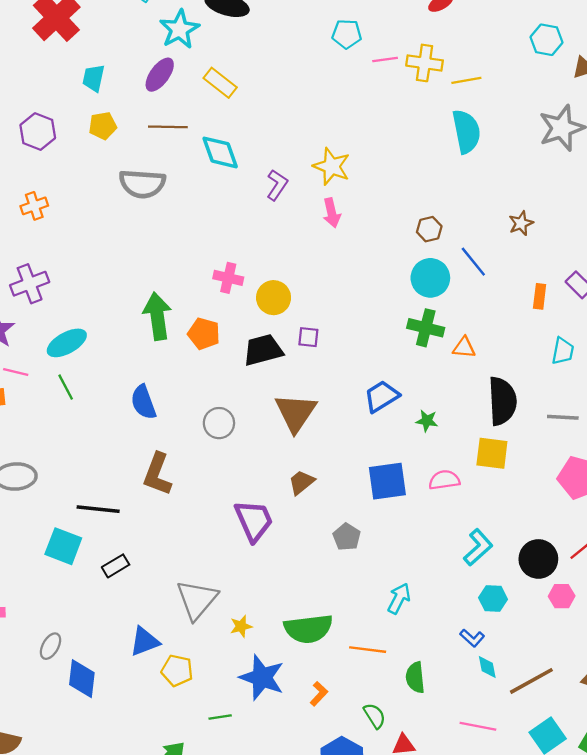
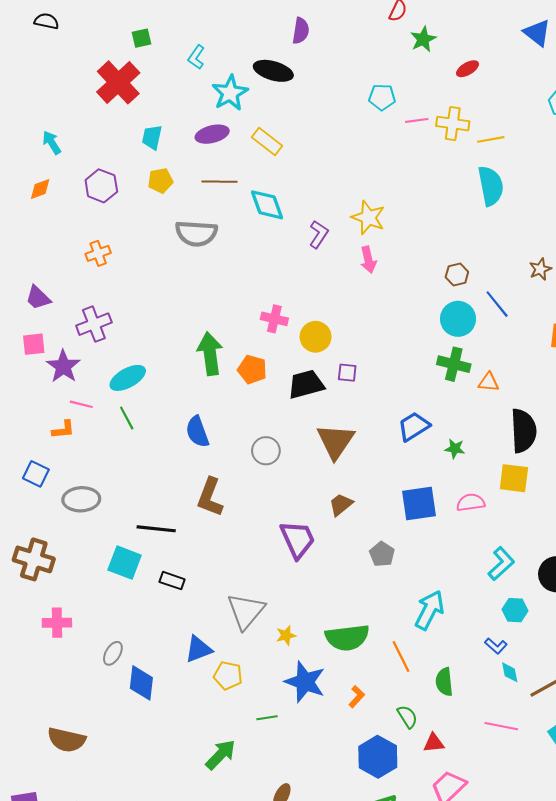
purple ellipse: (160, 75) -> (212, 134), turned 40
black rectangle: (116, 566) -> (172, 581), turned 50
cyan arrow: (399, 598) -> (430, 610), size x1.4
orange line: (368, 650) -> (401, 657), turned 56

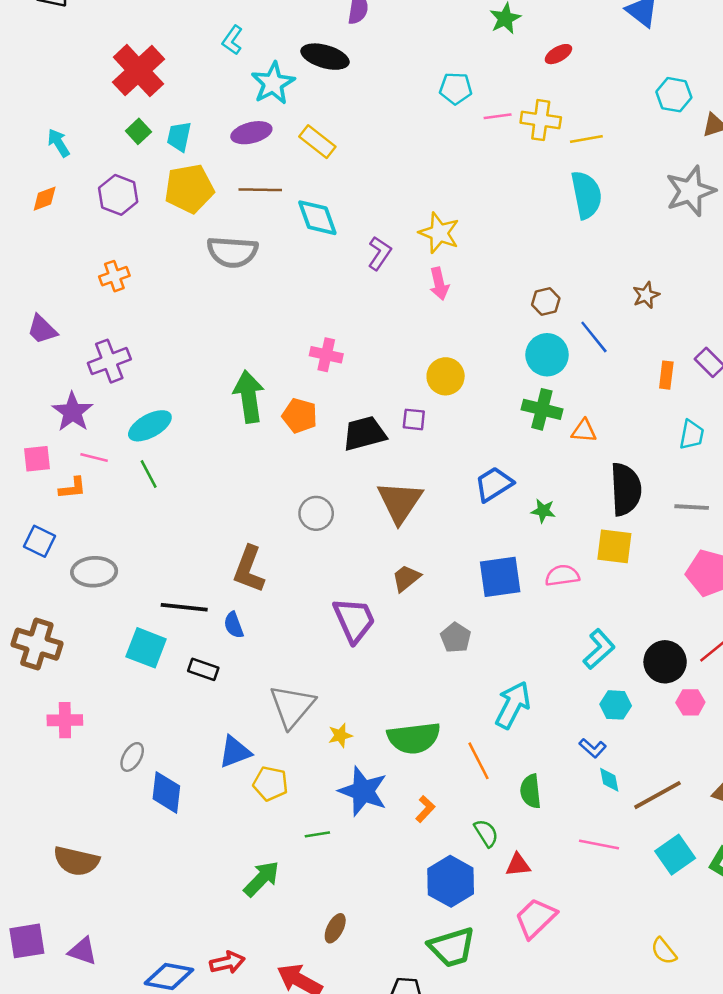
green square: (141, 38) -> (138, 131), moved, turned -30
yellow pentagon: (160, 181) -> (189, 189), size x1.6
yellow circle: (316, 337) -> (446, 376), moved
pink square: (34, 344) -> (37, 459), moved
blue semicircle: (197, 432) -> (234, 625), moved, size x0.7

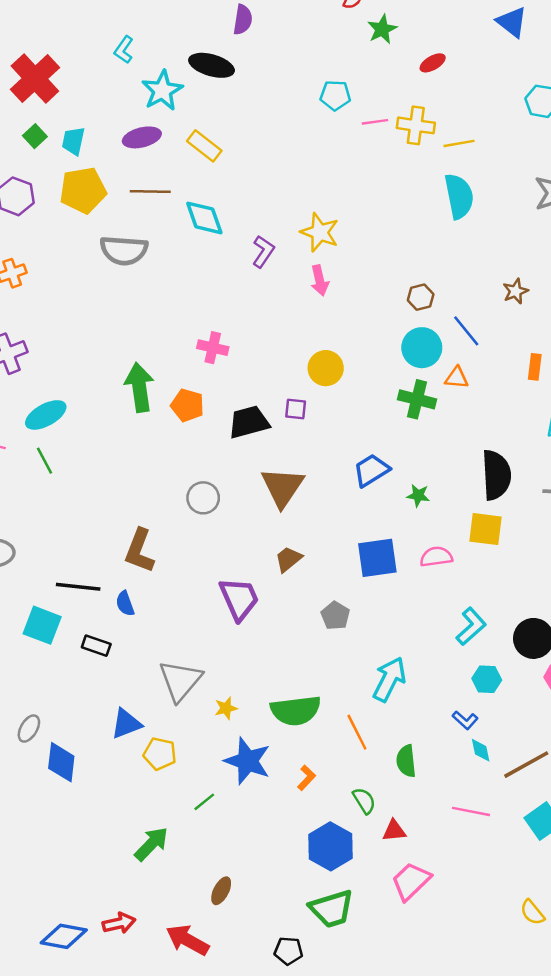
orange triangle: (584, 431) -> (457, 378), moved
green line: (317, 834) -> (204, 802), turned -30

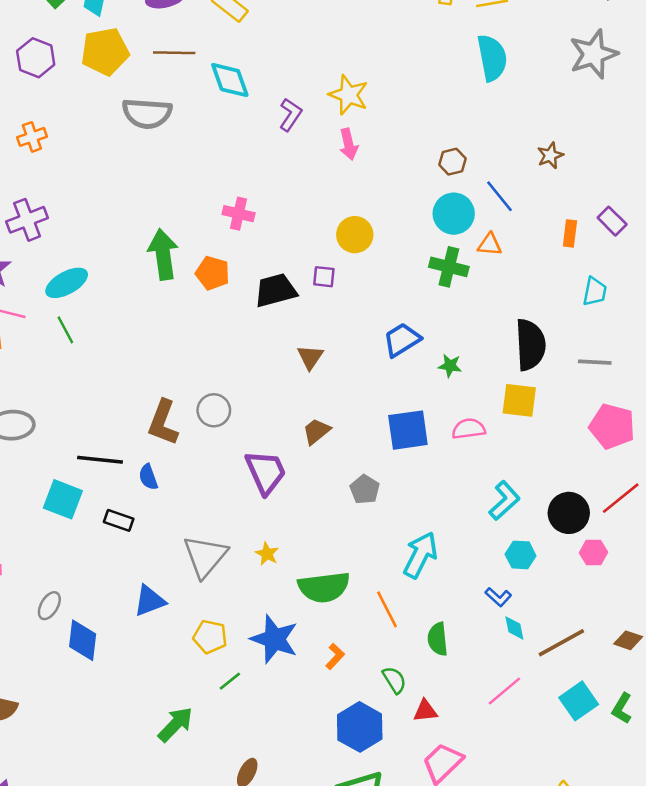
brown triangle: (282, 487) -> (310, 357), size x0.6
gray circle: (203, 498) -> (214, 410), moved
yellow star: (226, 708) -> (267, 554), moved, turned -30
yellow pentagon: (160, 754) -> (210, 637), moved
pink line: (471, 811) -> (504, 691), turned -51

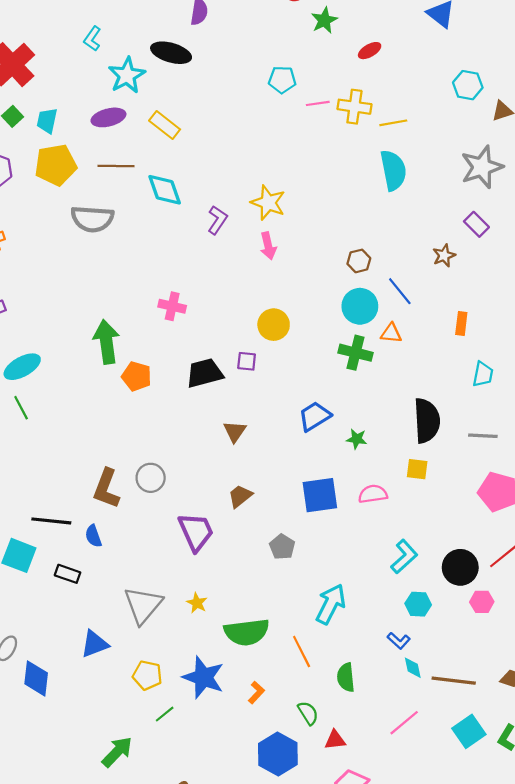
purple rectangle: (612, 221) -> (476, 224), moved
orange pentagon: (213, 273) -> (137, 376), moved
yellow square: (519, 400) -> (417, 469), size x0.7
brown line: (561, 643) -> (454, 681), turned 36

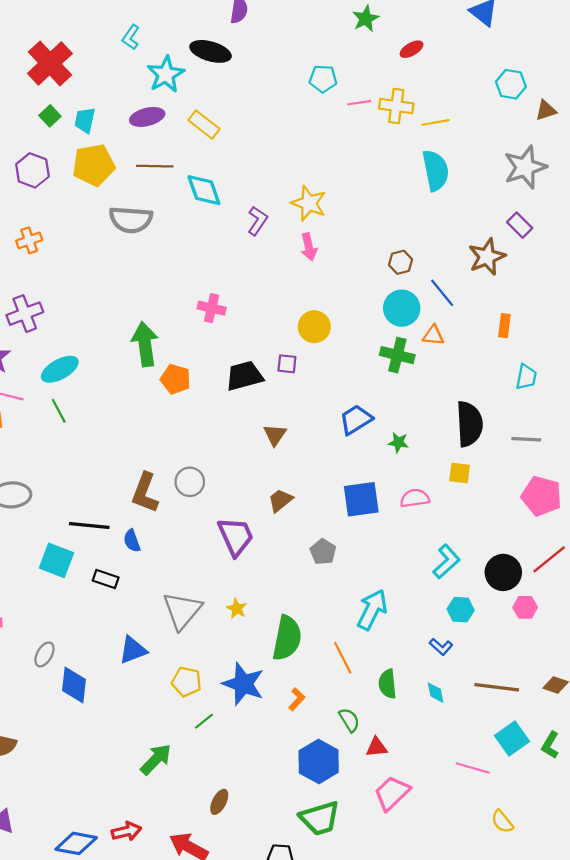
brown star: (444, 256) -> (487, 257), size x1.6
green semicircle: (247, 632) -> (287, 638), turned -72
cyan diamond: (413, 668) -> (436, 693), moved
pink line: (404, 723) -> (473, 768), moved, turned 56

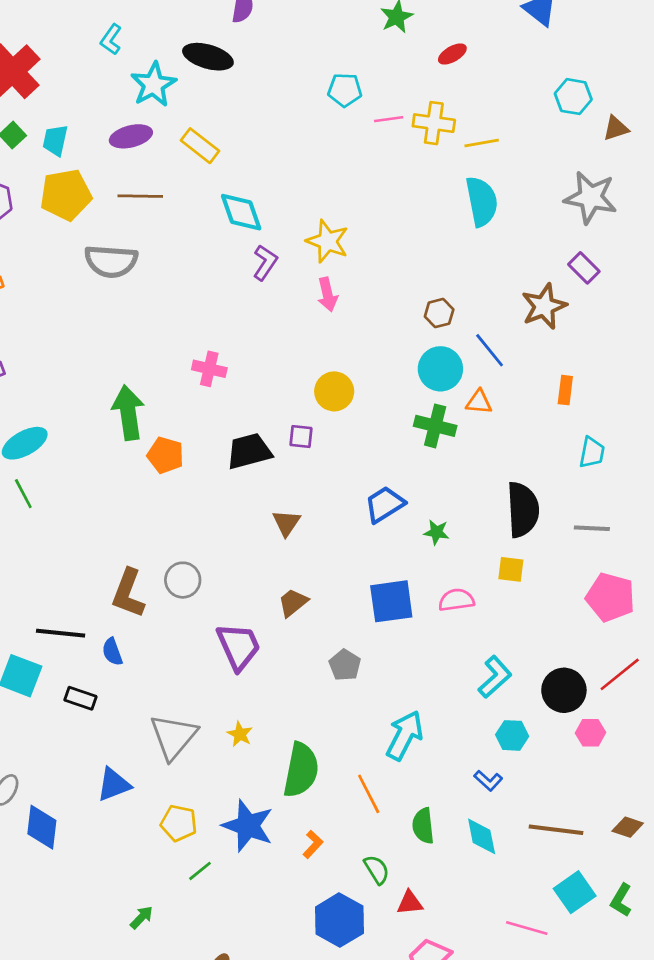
gray star: (525, 167) -> (591, 197), turned 30
cyan diamond: (204, 190) -> (241, 212), moved
cyan diamond: (436, 693) -> (482, 836), size x1.4
green arrow: (156, 759) -> (142, 917), size x0.6

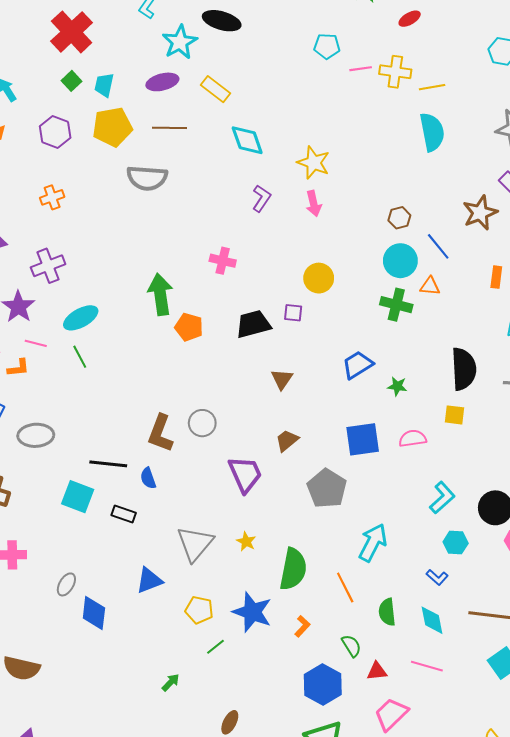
purple L-shape: (265, 263) -> (261, 198), moved
gray pentagon: (345, 665) -> (327, 488), size x1.6
pink line: (527, 928) -> (427, 666), moved

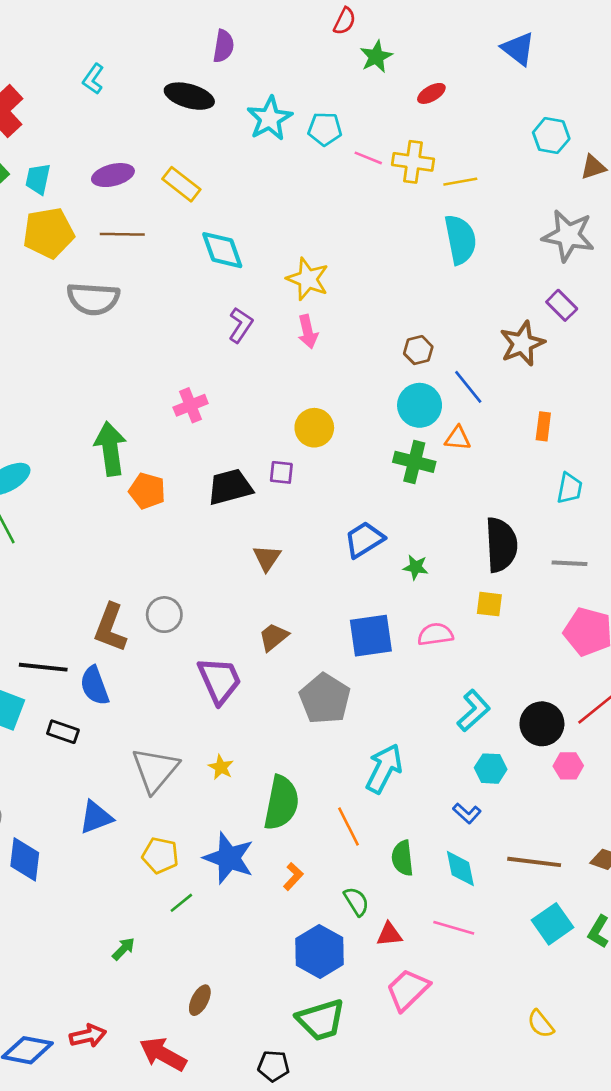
cyan star: (180, 42) -> (270, 118), moved
pink line: (361, 69) -> (368, 158), turned 30
pink cross: (223, 261) -> (191, 405), turned -35
blue semicircle: (148, 478) -> (95, 686), size x1.4

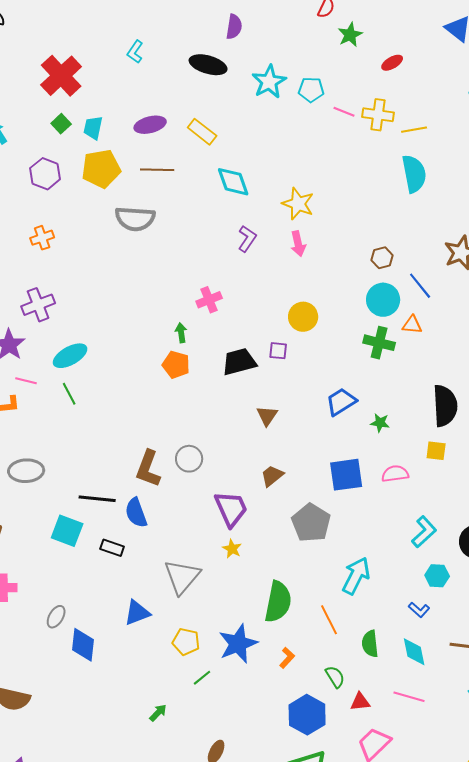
green arrow: (110, 449) -> (181, 333), moved, size x0.5
yellow star: (221, 767) -> (232, 549), moved
blue star: (229, 858) -> (238, 644), turned 30

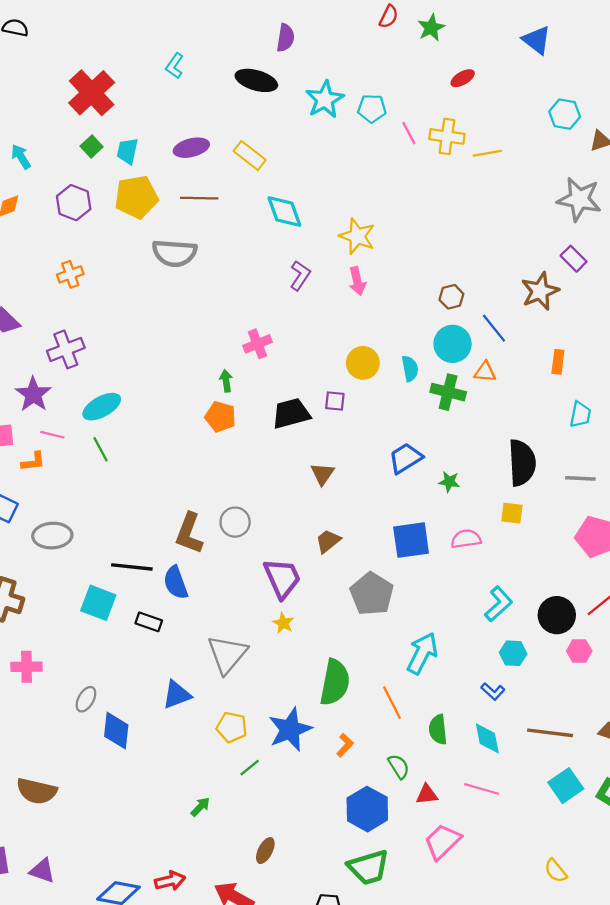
green star: (350, 35) -> (431, 28), moved
pink line: (344, 112) -> (409, 133), turned 40
cyan semicircle: (414, 174) -> (410, 369), moved, size x0.6

